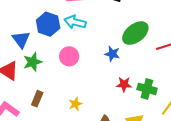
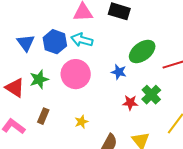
blue triangle: (21, 39) -> (26, 43), moved
pink circle: (69, 56) -> (76, 74), size x1.5
green cross: (147, 89) -> (151, 95), moved, turned 30

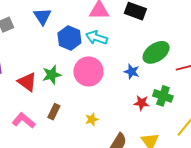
blue triangle: (26, 43) -> (42, 16), moved
green cross: (151, 95) -> (163, 96), turned -30

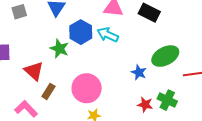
pink circle: (88, 71) -> (87, 88), moved
green star: (52, 75) -> (59, 49), moved, turned 30
brown rectangle: (54, 112) -> (48, 91), moved

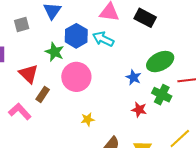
gray square: (19, 12) -> (22, 24), moved
pink circle: (87, 88) -> (76, 77), moved
green cross: (167, 100) -> (162, 95), moved

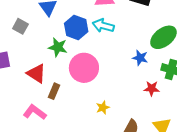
gray square: (22, 24) -> (20, 26), turned -35

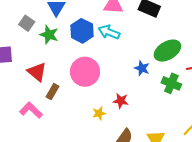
green star: (58, 47) -> (49, 35), moved
red star: (152, 88) -> (121, 101), moved

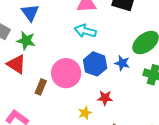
blue hexagon: (82, 31) -> (95, 64), moved
red triangle: (37, 72) -> (16, 64), moved
brown rectangle: (52, 92) -> (41, 87), moved

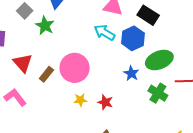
red triangle: (16, 64) -> (23, 63), moved
blue hexagon: (95, 64) -> (133, 38), moved
yellow star: (85, 113) -> (80, 100), moved

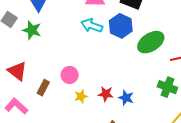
pink circle: (75, 68) -> (70, 75), moved, size x0.6
blue star: (131, 73) -> (126, 98), moved
brown rectangle: (46, 74) -> (43, 88), moved
green cross: (158, 93) -> (167, 87), moved

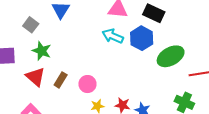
green star: (32, 30) -> (42, 51), moved
brown rectangle: (43, 88) -> (61, 80), moved

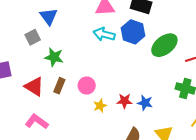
gray square: (31, 25) -> (33, 37), moved, turned 35
green star: (42, 51) -> (54, 57), moved

